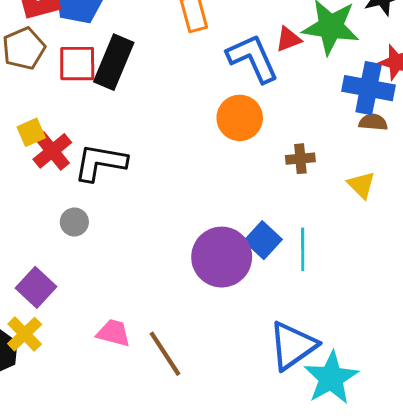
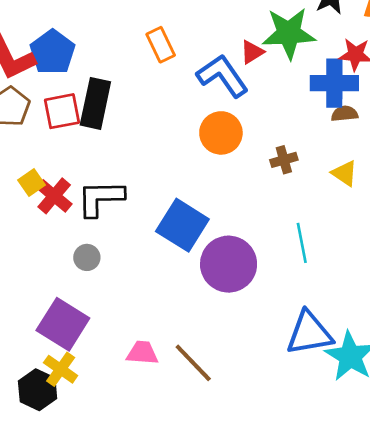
blue square: (263, 240) -> (182, 225), moved, size x1.5
purple square: (36, 287) -> (63, 324), size x1.4
blue triangle: (293, 346) -> (309, 333), turned 36

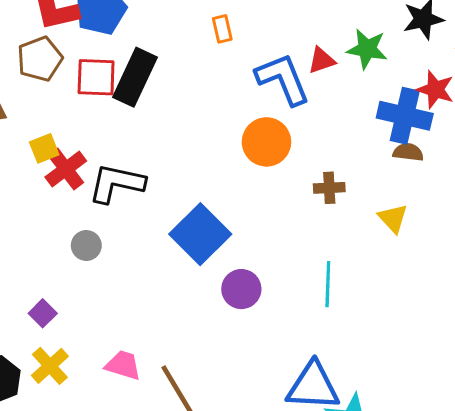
green star: (289, 33) -> (367, 49), size x0.7
orange rectangle: (161, 45) -> (222, 29), size x0.7
purple circle: (229, 264) -> (241, 289), size x0.6
purple square: (63, 324) -> (43, 313), size x0.5
yellow cross: (61, 369) -> (50, 366), moved

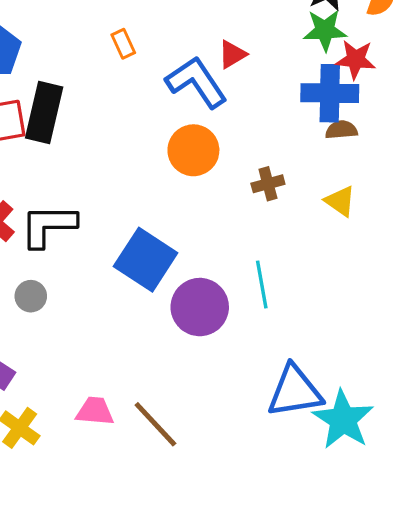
green star: (367, 49) -> (325, 30), moved
cyan line: (328, 284) -> (262, 284), moved
purple circle: (241, 289) -> (200, 307), size x1.4

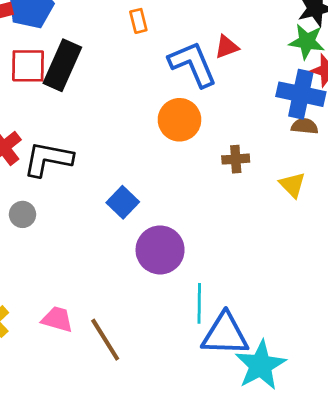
blue square: (146, 260) -> (123, 202), size x0.6
cyan line: (262, 284) -> (199, 303), moved

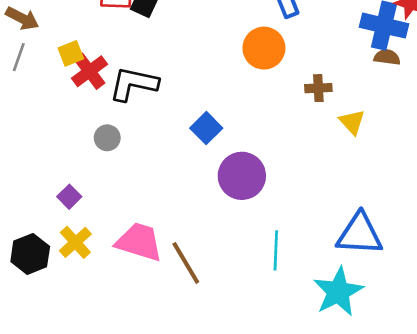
yellow triangle: (292, 185) -> (352, 122), moved
cyan line: (199, 303) -> (276, 250), moved
pink trapezoid: (57, 319) -> (139, 242), size x1.5
blue triangle: (225, 334) -> (360, 234), moved

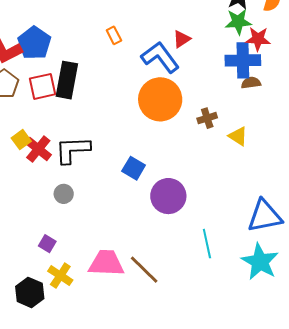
orange circle: (264, 48) -> (160, 99), size x1.4

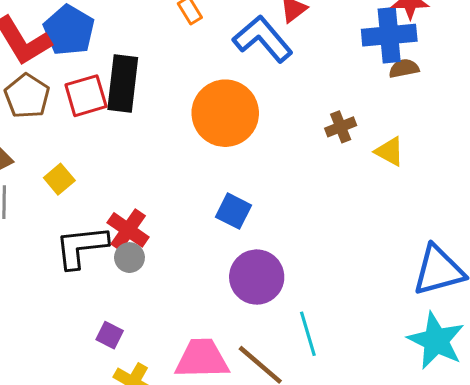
orange circle: (160, 99) -> (225, 113), moved
red cross: (38, 149) -> (128, 230), moved
black L-shape: (73, 150) -> (81, 247), moved
purple circle: (168, 196) -> (257, 277), moved
cyan line: (207, 244) -> (308, 334), moved

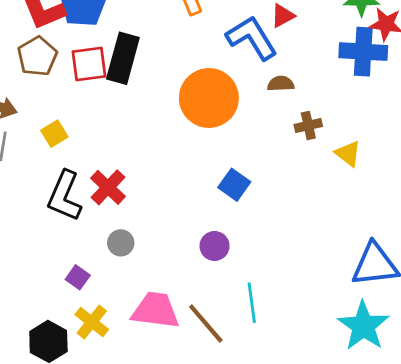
brown semicircle: (404, 68) -> (281, 84), moved
blue square: (233, 211) -> (234, 185), moved
black L-shape: (81, 247) -> (65, 196), turned -69
gray circle: (129, 258) -> (121, 243), moved
purple circle: (257, 277) -> (215, 246), size x0.6

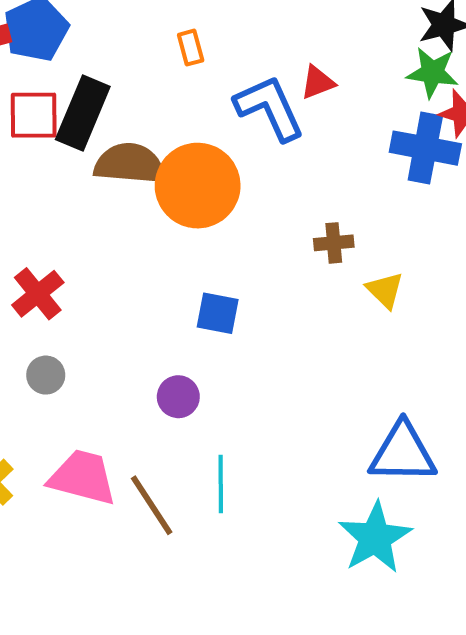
brown semicircle: (281, 84) -> (130, 164), moved, size x1.8
blue square: (234, 185) -> (218, 313), turned -32

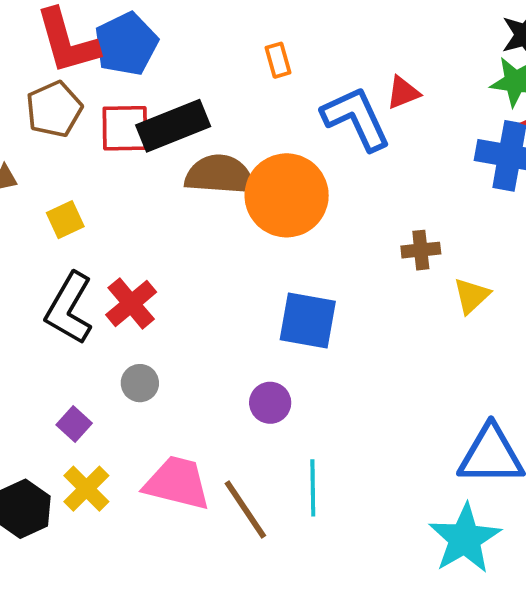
black rectangle: (83, 113) -> (173, 126), turned 46
yellow triangle: (385, 290) -> (472, 296), turned 33
blue square: (218, 313) -> (308, 320), size x1.4

